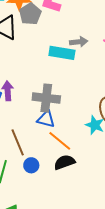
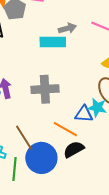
blue triangle: (46, 119) -> (84, 114), moved
blue circle: (31, 165) -> (41, 158), size x2.0

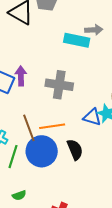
orange line: (65, 129) -> (52, 126), moved, turned -50
black semicircle: (74, 149) -> (75, 150), turned 85

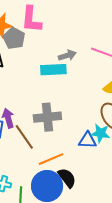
brown line: (29, 128) -> (24, 137), moved
black semicircle: (75, 150) -> (67, 178), moved

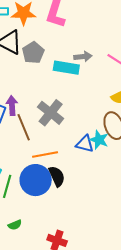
gray pentagon: (14, 38) -> (33, 53), moved
gray cross: (47, 117) -> (51, 113), turned 32

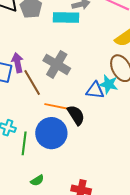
orange line: (45, 155) -> (57, 107), turned 30
black semicircle: (57, 176) -> (76, 115), moved

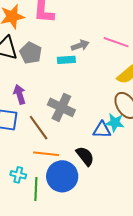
cyan rectangle: (66, 18) -> (66, 60), size x0.7
purple arrow: (17, 63) -> (20, 94), moved
orange line: (57, 107) -> (46, 154), moved

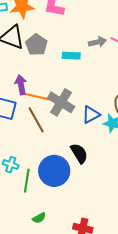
gray arrow: (80, 45) -> (97, 42), moved
blue triangle: (102, 130) -> (91, 115), moved, turned -36
orange line: (46, 154) -> (38, 97), moved

